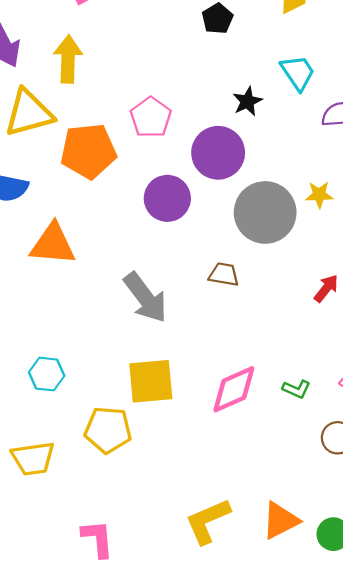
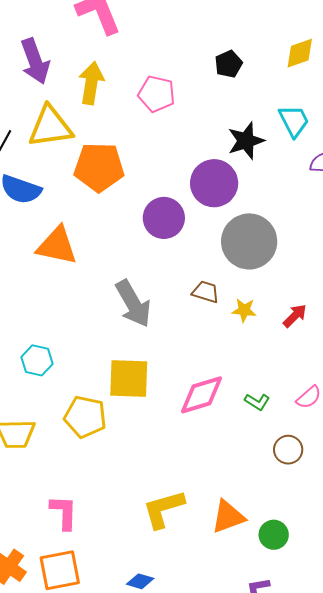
black star: (247, 101) -> (246, 141), size x1.4
pink pentagon: (151, 117) -> (157, 94), moved, turned -30
yellow star: (319, 195) -> (244, 310), moved

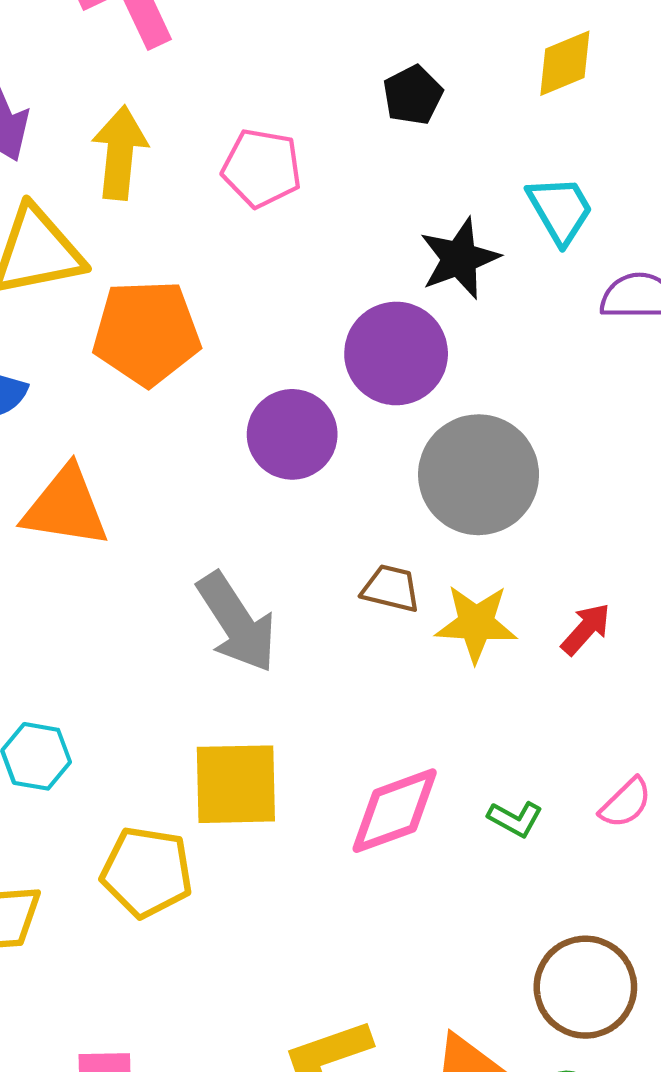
yellow star: (244, 310) -> (476, 623), size x1.5
brown circle: (288, 450) -> (585, 987), moved, size x1.6

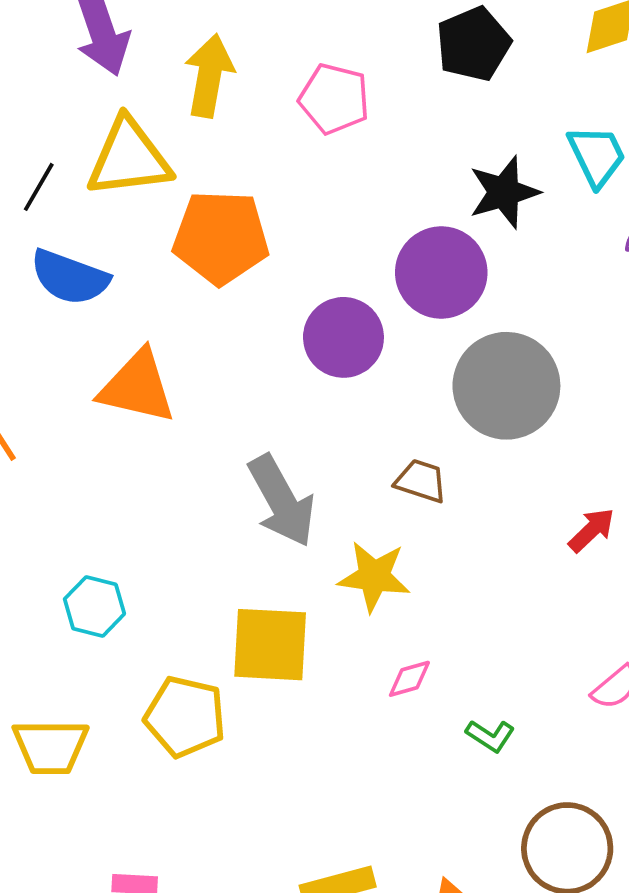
black pentagon: (413, 95) -> (473, 44), size x1.4
yellow star: (476, 623) -> (374, 576), moved
pink diamond: (395, 811) -> (409, 679), size x0.5
green L-shape: (515, 819) -> (490, 736), moved

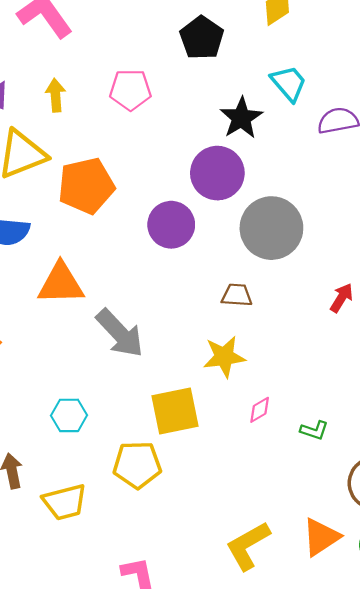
yellow arrow: (209, 76) -> (56, 95), size x0.7
gray arrow: (282, 501) -> (120, 333), moved

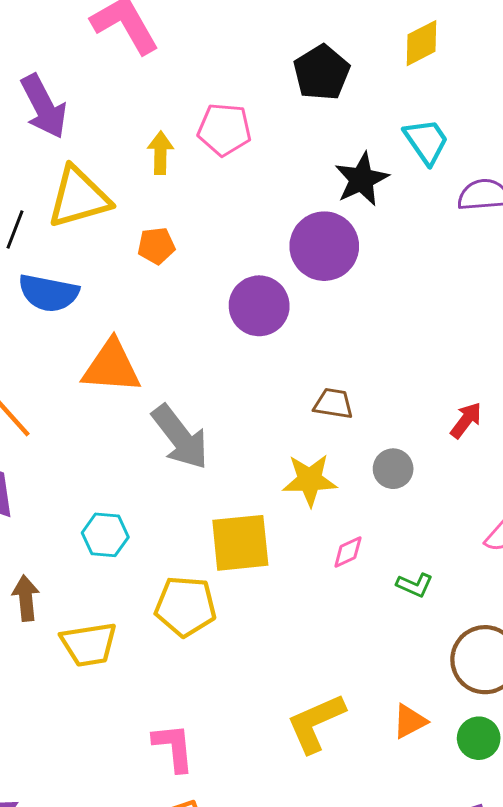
yellow arrow: (56, 95) -> (160, 153), moved
orange pentagon: (86, 186) -> (156, 246), size x0.5
gray circle: (271, 228) -> (393, 469), moved, size x0.5
orange triangle: (321, 537) -> (410, 721), size x0.7

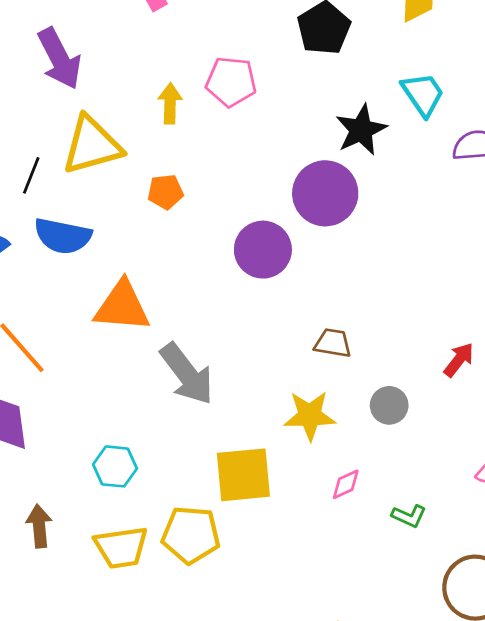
yellow trapezoid: (89, 644) -> (121, 547), moved

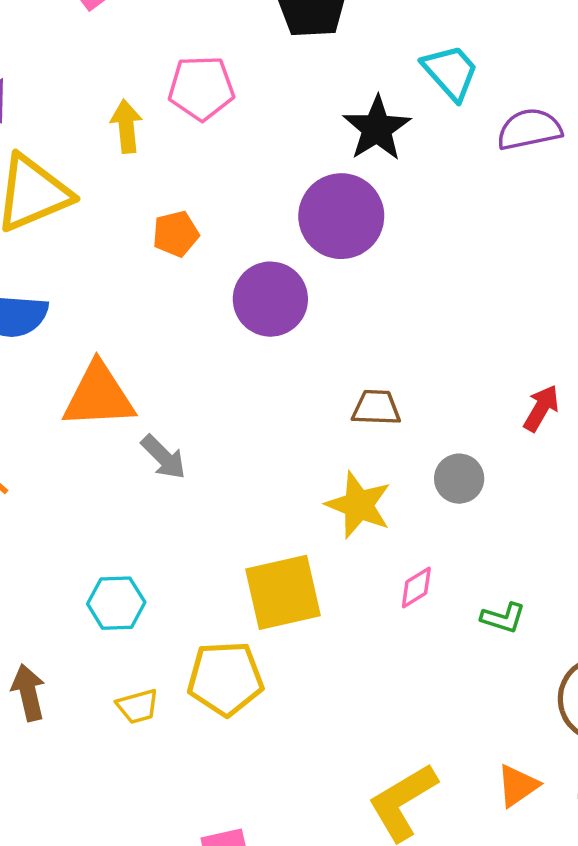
orange pentagon: (165, 192) -> (176, 234), moved
gray arrow: (187, 374) -> (164, 457), moved, size x0.6
yellow star: (310, 416) -> (359, 505), turned 30
yellow trapezoid: (121, 547) -> (138, 706), size x0.6

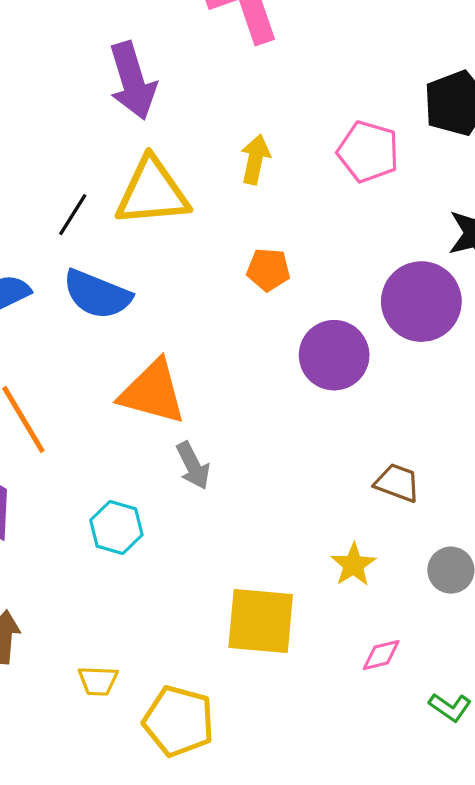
pink pentagon: (201, 88) -> (368, 152), moved
yellow star: (359, 505) -> (353, 565), size x0.7
cyan hexagon: (116, 603) -> (116, 528), moved
yellow pentagon: (225, 678) -> (179, 721), moved

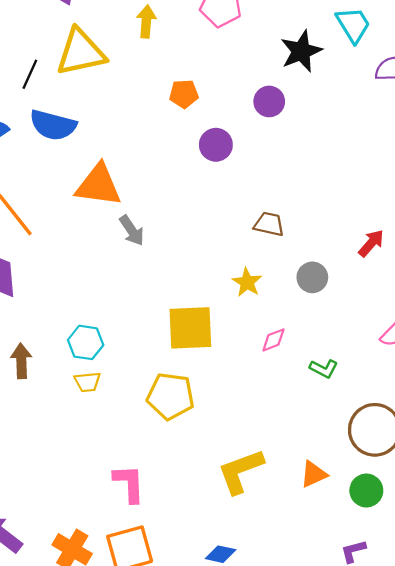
orange pentagon: (268, 270) -> (184, 94), moved
purple circle: (421, 302) -> (269, 101), size x0.6
purple circle: (334, 355) -> (216, 145), size x0.7
cyan hexagon: (116, 528) -> (86, 342), moved
yellow pentagon: (179, 721) -> (171, 396), moved

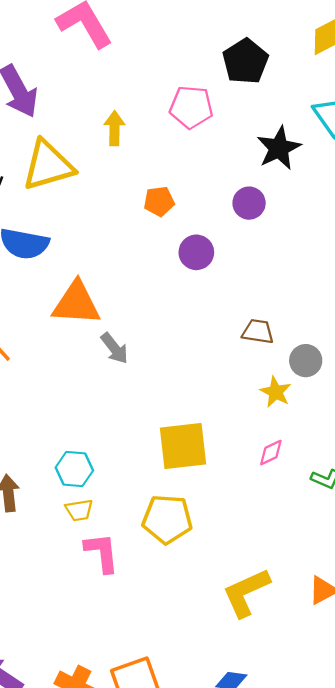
gray circle: (312, 277) -> (306, 361), moved
yellow star: (247, 282) -> (276, 392), moved
pink L-shape: (129, 484) -> (102, 553), moved

